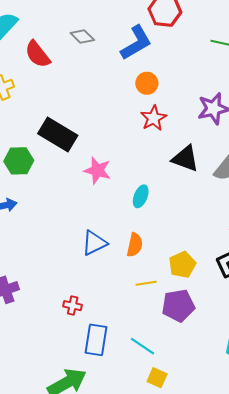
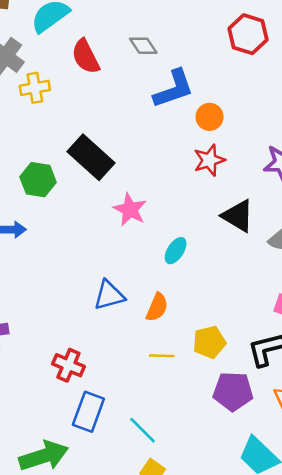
blue L-shape: (136, 43) -> (174, 89), moved
red cross: (73, 306) -> (68, 365), size x1.4
purple pentagon: (178, 306) -> (233, 391), moved

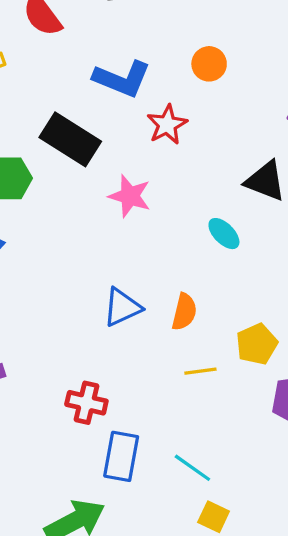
blue L-shape: (174, 89) -> (122, 79), moved, turned 51
red star: (209, 160) -> (167, 125), moved
cyan ellipse: (176, 251) -> (224, 234), moved, turned -68

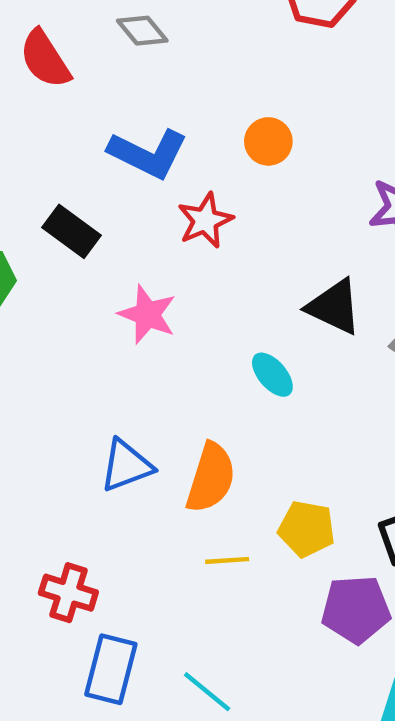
black rectangle: (70, 139) -> (72, 231), size x0.7
orange semicircle: (184, 312) -> (211, 478), size x1.4
yellow pentagon: (257, 344) -> (307, 529), turned 30

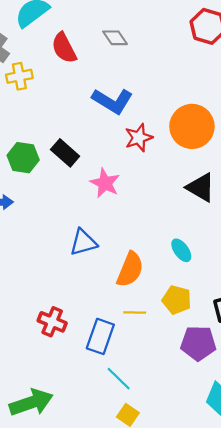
orange circle: (268, 141) -> (192, 126), moved, size x1.8
black rectangle: (72, 231) -> (65, 153), moved
cyan ellipse: (272, 375) -> (181, 250), moved
blue triangle: (126, 466) -> (83, 242), moved
blue rectangle: (111, 669) -> (100, 336), moved

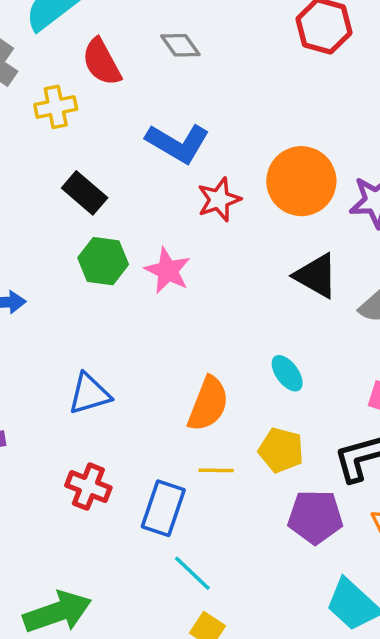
yellow cross: (19, 76) -> (56, 107), moved
black rectangle: (65, 153) -> (85, 193), moved
green hexagon: (23, 158) -> (103, 261), moved
blue triangle: (83, 242) -> (89, 394), moved

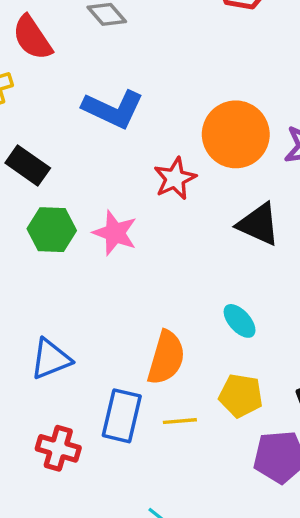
red star: (219, 199) -> (175, 179), moved
blue rectangle: (163, 508) -> (122, 416), moved

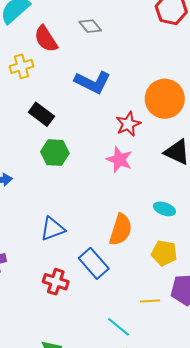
pink star: (115, 233) -> (119, 160), moved
cyan ellipse: (240, 321) -> (164, 209), turned -30
blue rectangle: (122, 416) -> (94, 263), turned -56
yellow line: (180, 421) -> (150, 301), moved

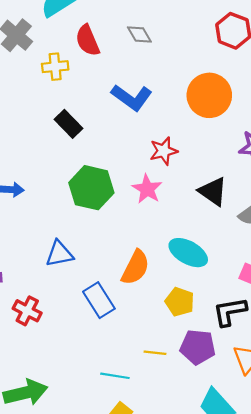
orange circle: (165, 99) -> (209, 95), moved
green hexagon: (55, 153) -> (91, 188), moved, size x1.4
cyan ellipse: (164, 209) -> (188, 253), size x1.6
red cross: (56, 282) -> (27, 311), moved
cyan line: (119, 327) -> (115, 376), turned -40

